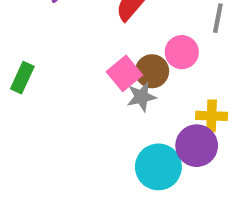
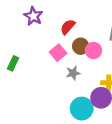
brown circle: (152, 71) -> (81, 46), moved
pink square: (124, 73) -> (58, 53), moved

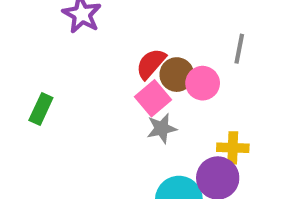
red semicircle: (68, 27) -> (151, 64), moved
pink square: (58, 53) -> (153, 98), moved

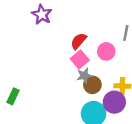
brown circle: (177, 75) -> (92, 85), moved
green rectangle: (41, 109) -> (13, 96), moved

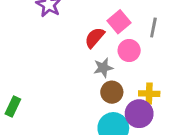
pink square: (80, 59) -> (119, 22), moved
gray star: (84, 76) -> (103, 68), moved

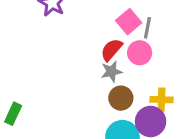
gray line: (153, 28) -> (147, 28), moved
red semicircle: (95, 38) -> (111, 50), moved

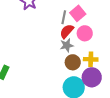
gray line: (147, 28) -> (64, 17), moved
yellow cross: (161, 100) -> (91, 59), moved

